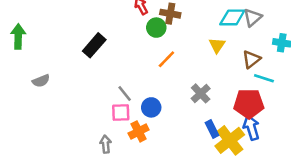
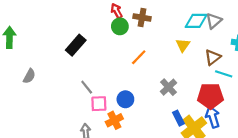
green circle: (156, 28) -> (120, 26), moved
gray semicircle: (41, 81) -> (29, 76), turned -40
gray line: (125, 93) -> (87, 87), moved

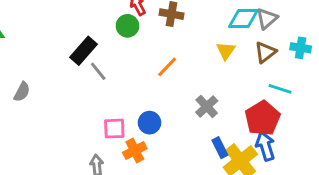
green circle: (120, 26) -> (127, 26), moved
brown triangle: (213, 57) -> (265, 52), moved
gray line: (87, 87) -> (98, 71), moved
red pentagon: (210, 96) -> (262, 118), turned -30

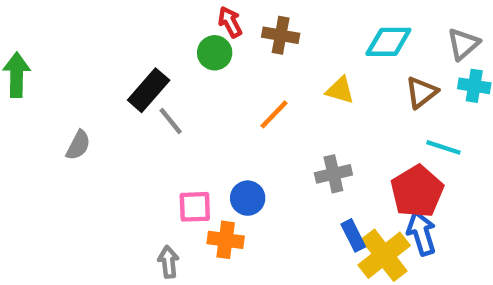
gray triangle: (267, 18) -> (463, 44), moved
yellow triangle: (226, 51) -> (340, 90), moved, turned -48
gray semicircle: (22, 92) -> (78, 145), moved
gray cross: (207, 107) -> (333, 174), turned 30
orange cross: (135, 151) -> (226, 240), turned 35

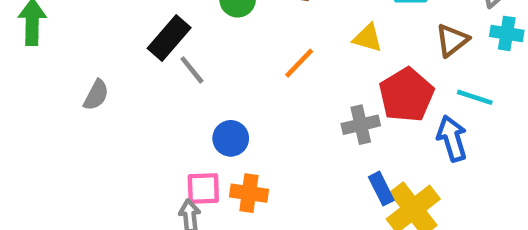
red pentagon: (417, 191) -> (406, 95), moved
blue circle: (248, 198) -> (231, 138), moved
pink square: (195, 207) -> (203, 189), moved
blue arrow: (421, 233) -> (452, 138), moved

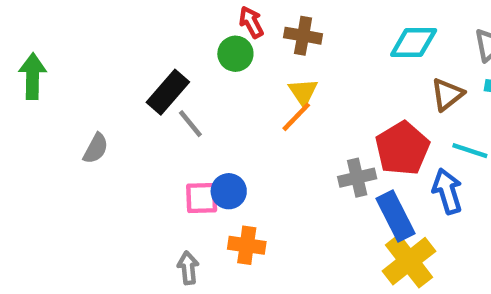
yellow triangle: (368, 38) -> (303, 92), moved, turned 40
pink square: (203, 189) -> (202, 198), moved
blue rectangle: (381, 189) -> (396, 216), moved, size x1.5

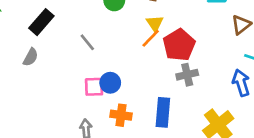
black rectangle: (168, 92) -> (41, 22), moved
red pentagon: (402, 148) -> (179, 45), moved
blue rectangle: (396, 216) -> (163, 112), moved, turned 32

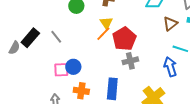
black rectangle: (41, 22) -> (30, 38), moved

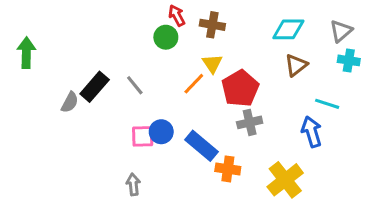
brown triangle: (170, 24) -> (296, 65), moved
orange line: (103, 34) -> (194, 84), moved
blue rectangle: (112, 89) -> (202, 146), moved, turned -55
orange cross: (81, 91) -> (228, 169), moved

